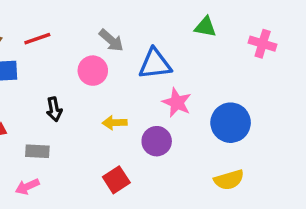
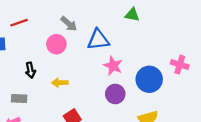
pink cross: (263, 44) -> (180, 65), moved
yellow arrow: (115, 123) -> (60, 83), moved
purple circle: (157, 141) -> (115, 94), moved

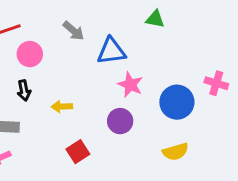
pink circle: (56, 44) -> (30, 54), moved
purple circle: (115, 94) -> (120, 121), moved

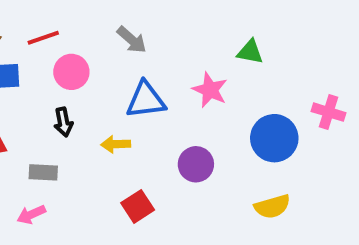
green triangle: (155, 19) -> (250, 52), moved
blue triangle: (111, 51) -> (146, 100), moved
pink star: (130, 85) -> (210, 90), moved

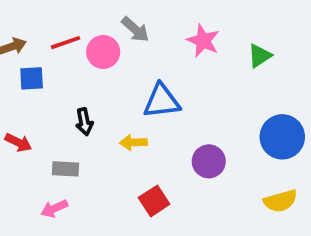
gray arrow: (132, 40) -> (135, 29), moved
green triangle: (250, 52) -> (260, 56), turned -44
pink circle: (71, 72) -> (103, 52), moved
pink star: (210, 90) -> (203, 41), moved

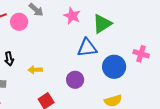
green triangle: (260, 56) -> (102, 24), size x1.5
blue triangle: (162, 101) -> (87, 48), moved

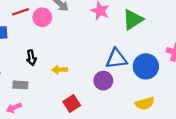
blue triangle: (87, 48) -> (116, 59), moved

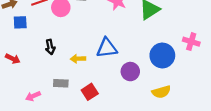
blue triangle: (116, 59) -> (107, 48), moved
purple circle: (103, 81) -> (130, 72), moved
gray rectangle: (20, 85) -> (61, 83), moved

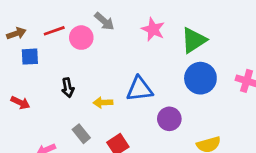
blue circle: (162, 56) -> (200, 78), moved
gray rectangle: (61, 83) -> (81, 134), turned 48

